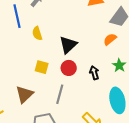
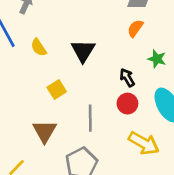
yellow square: (42, 67) -> (57, 90), turned -32
red circle: (69, 68) -> (127, 104), moved

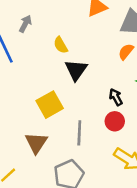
yellow semicircle: (39, 47) -> (61, 45), moved
yellow square: (57, 90) -> (50, 105), size x1.5

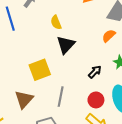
black arrow: (116, 97) -> (95, 72), turned 64
red circle: (115, 121) -> (96, 100), moved

